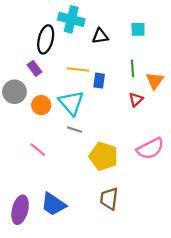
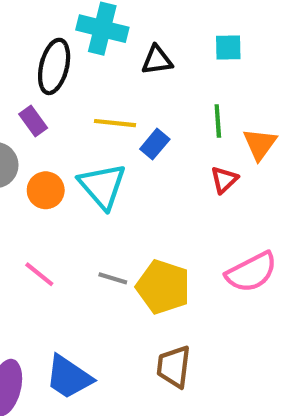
blue rectangle: (99, 81) -> (155, 144), turned 32
gray line: (75, 130) -> (113, 278), moved

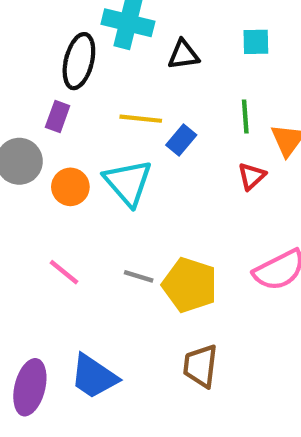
purple rectangle: (33, 121) -> (58, 117), turned 56

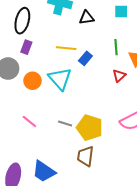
black ellipse: (79, 61) -> (22, 21), moved
brown trapezoid: (200, 366) -> (85, 156), moved

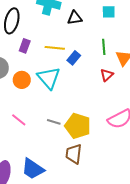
purple rectangle: (26, 47) -> (25, 46), moved

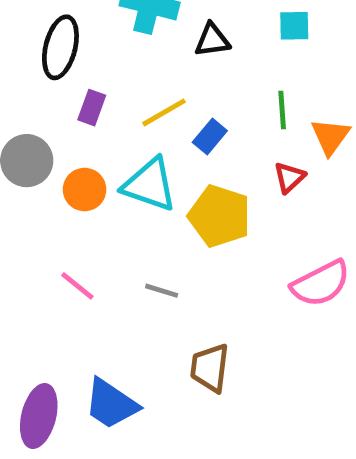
yellow line: (55, 48) -> (164, 112), turned -36
cyan triangle: (49, 78) -> (150, 185), turned -30
yellow pentagon: (78, 126) -> (219, 216), moved

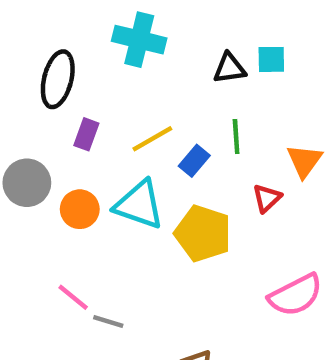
black triangle: (212, 40) -> (229, 68), moved
green line: (282, 110) -> (236, 137), moved
gray line: (162, 291) -> (108, 321), moved

